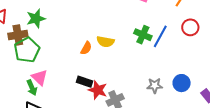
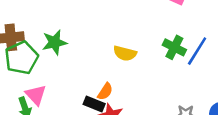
green star: (36, 18) -> (55, 42), moved
orange semicircle: (86, 48) -> (105, 91), moved

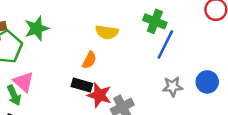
blue line: (197, 51) -> (165, 44), moved
orange semicircle: (105, 91) -> (89, 60), moved

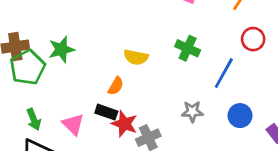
blue line: (165, 44) -> (224, 73), moved
pink triangle: (24, 82) -> (73, 124), moved
gray star: (173, 87) -> (192, 112), moved

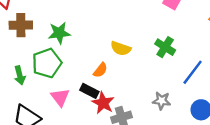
green pentagon: (27, 67) -> (47, 63), moved
green arrow: (34, 119) -> (20, 75), moved

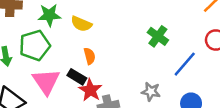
yellow semicircle: (121, 48) -> (81, 24), moved
orange semicircle: (100, 70) -> (90, 56), turned -56
pink triangle: (60, 97) -> (46, 82), size x1.4

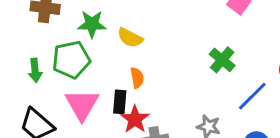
black rectangle: (77, 77) -> (120, 102), turned 60

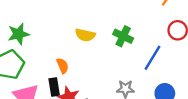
yellow semicircle: (130, 38) -> (85, 35), moved

